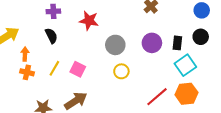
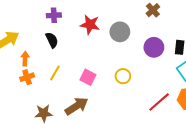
gray circle: (115, 45) -> (120, 32), moved
pink square: (78, 69) -> (88, 77), moved
orange cross: (27, 72) -> (27, 77), turned -32

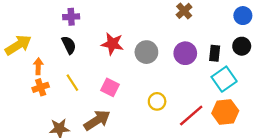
red star: (90, 25) -> (112, 44), moved
gray circle: (120, 32) -> (146, 52), moved
yellow line: (55, 73) -> (72, 83), turned -63
yellow circle: (123, 76) -> (157, 101), moved

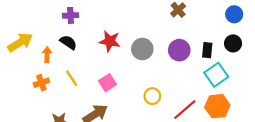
black semicircle: (69, 45) -> (68, 42), turned -30
orange arrow: (38, 66) -> (47, 55), moved
pink square: (110, 87) -> (108, 83), turned 30

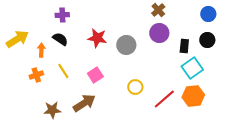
purple circle: (179, 50) -> (159, 33), moved

